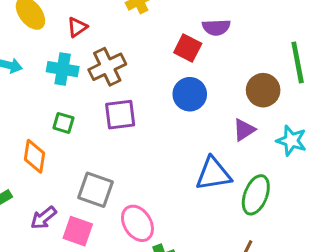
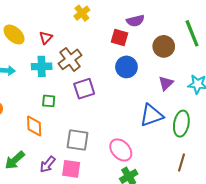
brown circle: (263, 90) -> (164, 46), moved
pink ellipse: (137, 223) -> (121, 150), moved

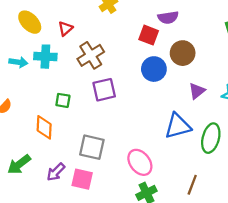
brown circle: (164, 46) -> (183, 53), moved
cyan cross: (42, 66) -> (45, 57), moved
brown line: (181, 162) -> (192, 185), moved

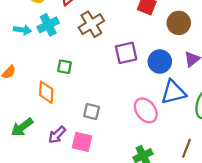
cyan cross: (45, 57) -> (48, 25), turned -30
blue circle: (154, 69) -> (160, 62), moved
purple square: (104, 90) -> (126, 53), moved
gray square: (92, 147) -> (92, 112), size x0.7
pink ellipse: (140, 162) -> (146, 110), moved

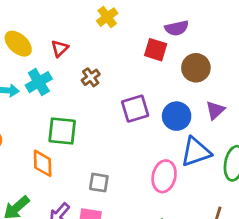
brown cross: (91, 24) -> (91, 77), size x0.6
green square: (64, 67) -> (62, 131), size x1.6
pink ellipse: (146, 110) -> (164, 176), turned 55

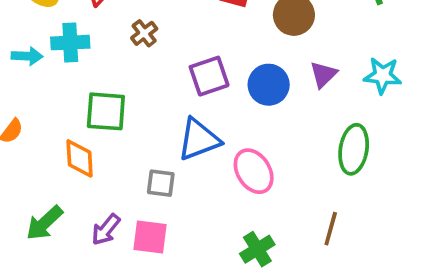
cyan cross: (39, 82) -> (70, 43), turned 30
blue triangle: (196, 152) -> (199, 139), moved
pink ellipse: (164, 176) -> (254, 171), turned -44

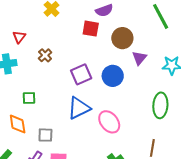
purple triangle: (323, 74) -> (139, 58), moved
green square: (106, 111) -> (29, 98), size x0.6
gray square: (161, 183) -> (45, 135), moved

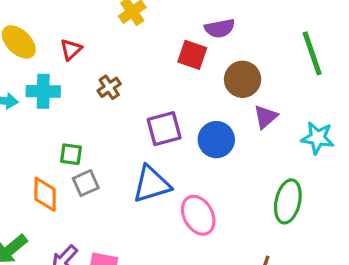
gray square: (45, 135) -> (86, 183), moved, turned -35

